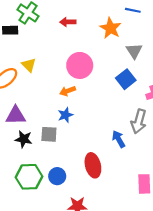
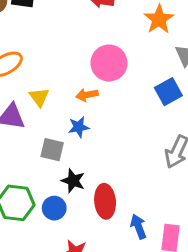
yellow triangle: (29, 65) -> (39, 97), moved
black star: (24, 139) -> (73, 181), moved
blue arrow: (119, 139) -> (138, 226), moved

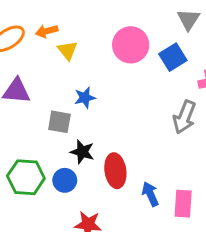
pink circle: (109, 63) -> (131, 45), moved
orange arrow: (87, 95) -> (47, 31), moved
yellow triangle: (39, 97) -> (67, 50), moved

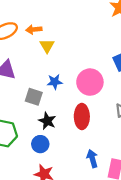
pink circle: (131, 45) -> (90, 82), moved
red ellipse: (115, 171) -> (82, 116), moved
blue circle: (65, 180) -> (40, 144), moved

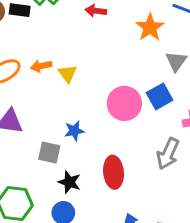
yellow triangle: (47, 46) -> (67, 74), moved
pink circle: (90, 82) -> (124, 103), moved

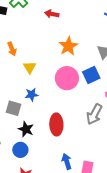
orange star: (150, 27) -> (68, 46), moved
orange arrow: (41, 66) -> (12, 49), turned -104
yellow triangle: (67, 74) -> (30, 67), moved

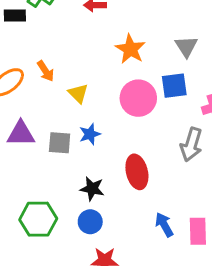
blue square: (91, 75) -> (174, 86), turned 30
gray square: (13, 108) -> (60, 143), moved

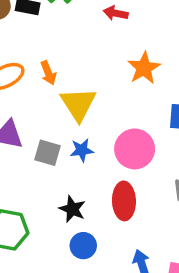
yellow triangle: (78, 93) -> (78, 104), size x1.6
pink circle: (138, 98) -> (135, 149), moved
blue circle: (90, 222) -> (83, 246), moved

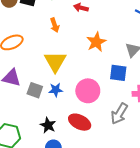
orange arrow: (48, 73) -> (55, 25), moved
red ellipse: (124, 201) -> (80, 122), turned -65

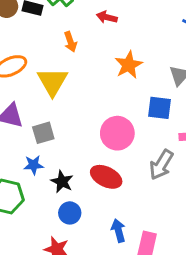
yellow triangle: (55, 62) -> (52, 82), moved
gray square: (35, 90) -> (43, 133), turned -35
blue star: (56, 90) -> (34, 165), moved

